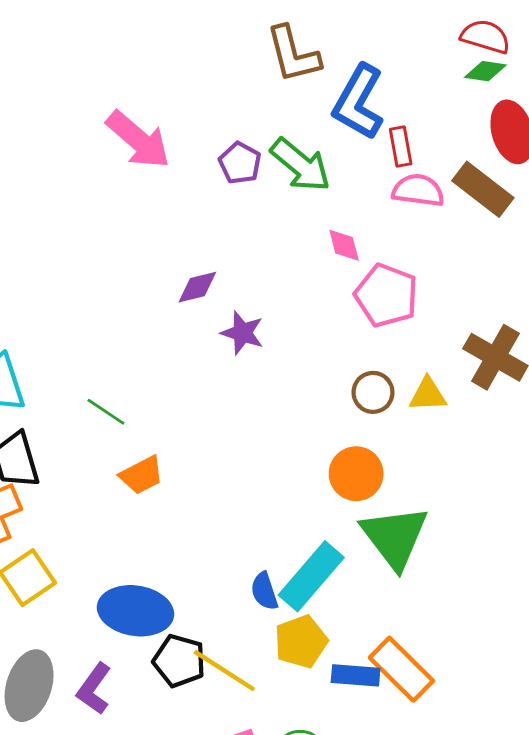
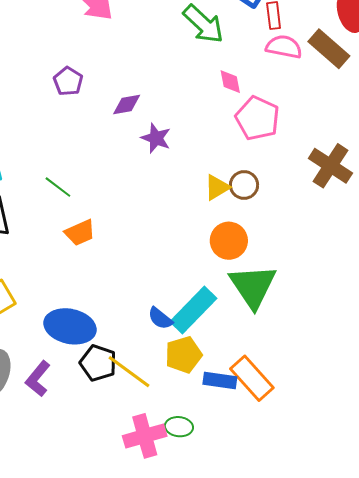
purple pentagon: (240, 163) -> (68, 81), moved
yellow triangle: (428, 395) -> (217, 187), moved, turned -32
blue semicircle: (264, 591) -> (160, 318), turned -36

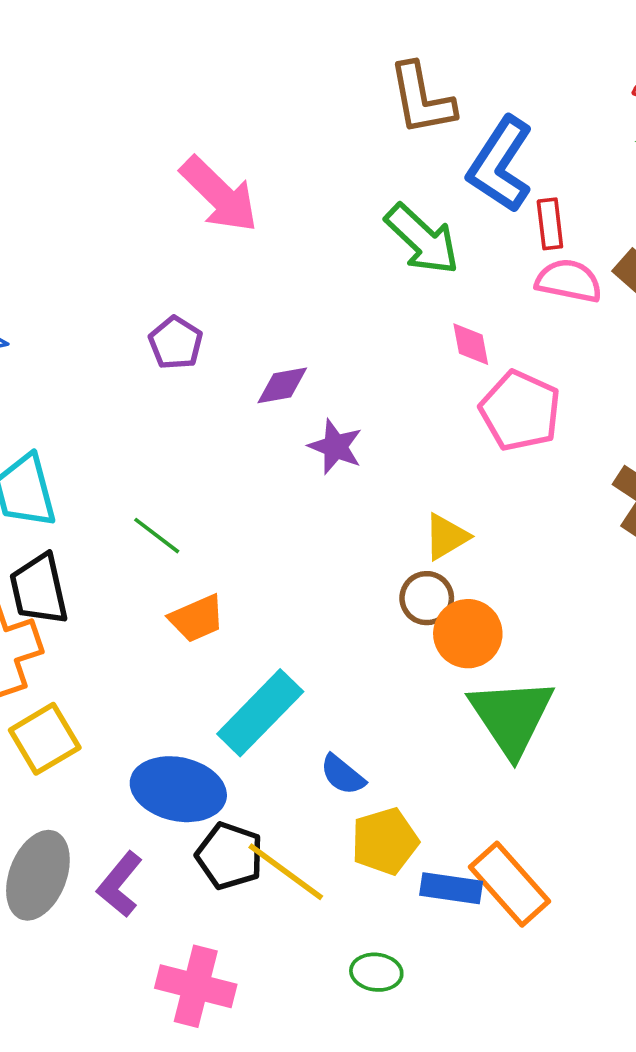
brown circle: (244, 185) -> (427, 598), moved
cyan rectangle: (193, 310) -> (260, 713), moved
pink cross: (145, 436) -> (196, 986), moved, turned 30

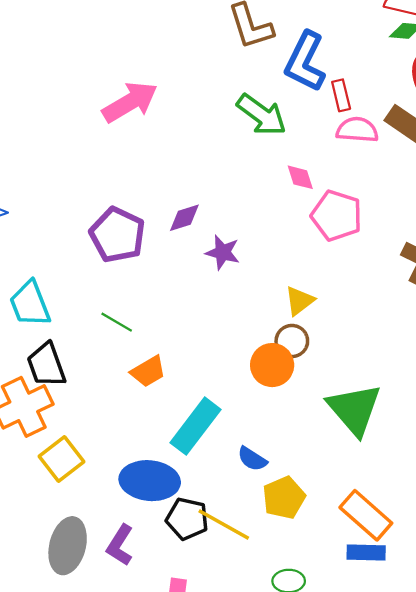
pink arrow: (219, 195) -> (130, 102), turned -68
purple pentagon: (176, 343) -> (117, 235), moved, size x1.6
orange circle: (468, 634) -> (272, 365), moved
blue rectangle: (451, 888) -> (366, 552), moved

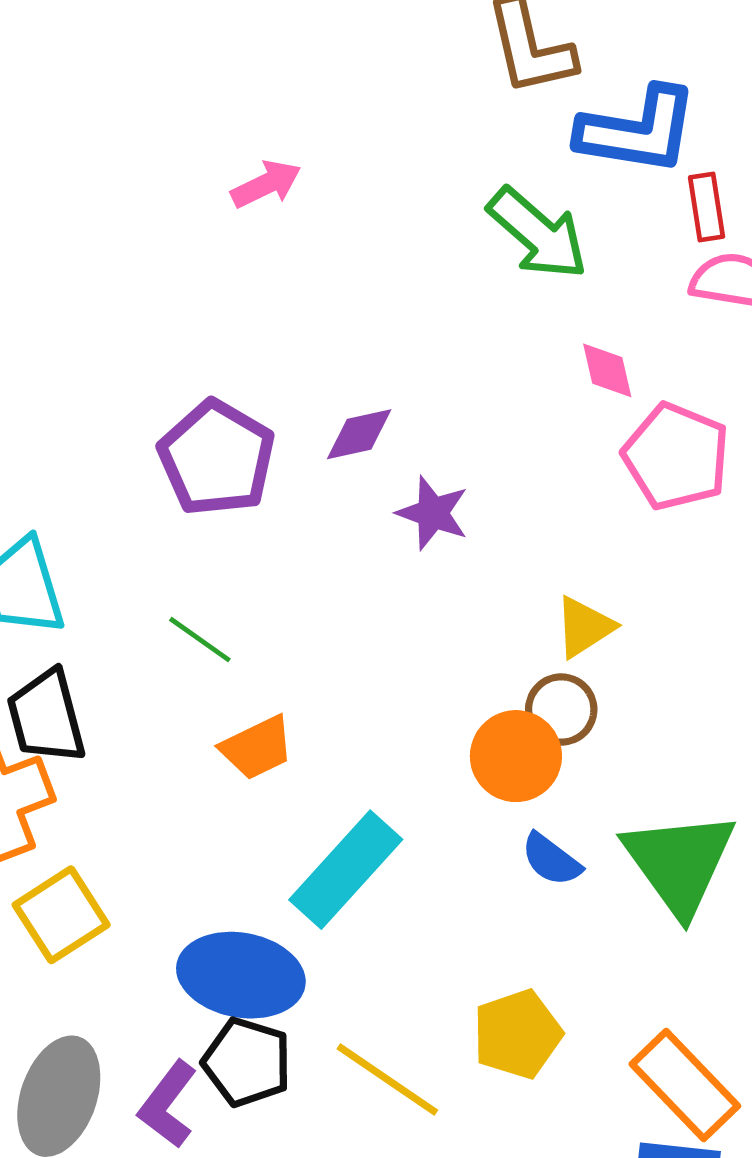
blue L-shape: (305, 62) -> (638, 131), turned -112
pink arrow: (130, 102) -> (266, 184), size x0.6
blue semicircle: (252, 459) -> (551, 860), moved
black pentagon: (187, 519) -> (247, 1062), moved

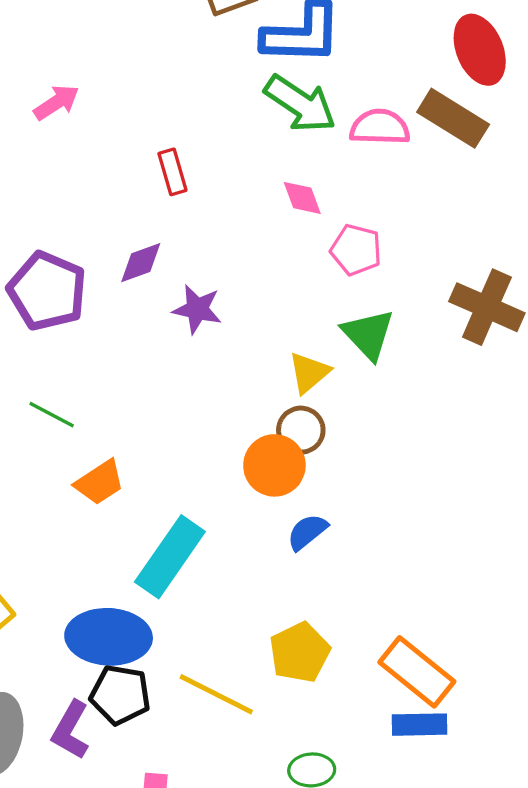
red rectangle: (707, 207) -> (172, 172), moved
green arrow: (538, 234) -> (300, 104), moved
pink pentagon: (676, 456) -> (356, 250), size x0.7
blue semicircle: (551, 860) -> (307, 532), turned 111
green triangle: (679, 863) -> (368, 334), moved, size x0.7

